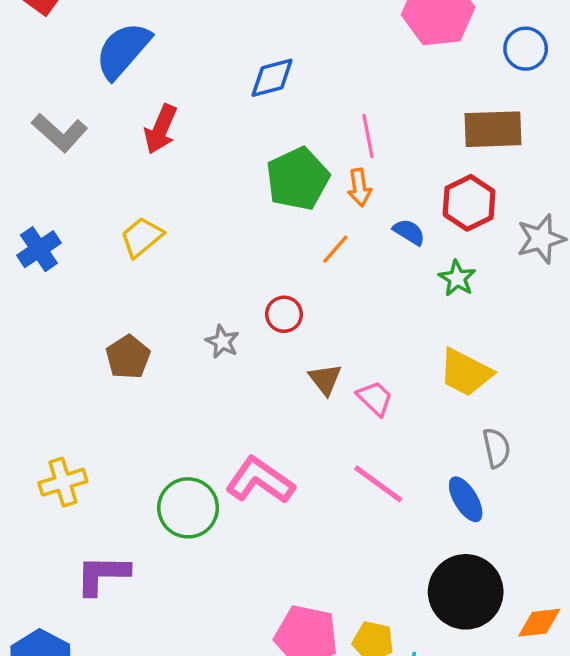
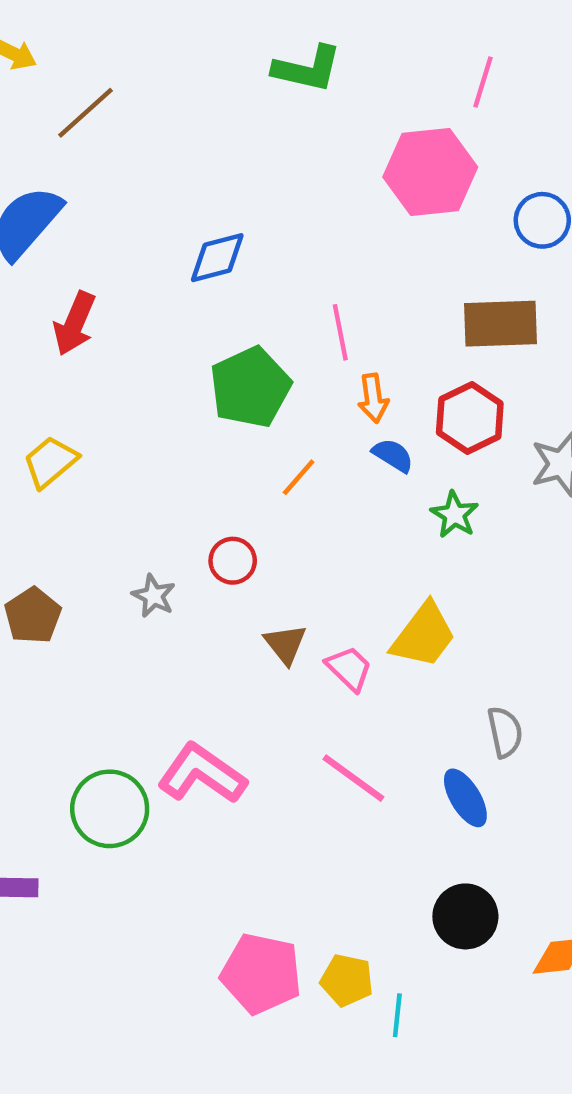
orange arrow: (359, 187) -> (373, 398), moved
yellow trapezoid: (466, 372) -> (424, 635), moved, turned -80
black circle: (466, 592) -> (465, 916), size x0.7

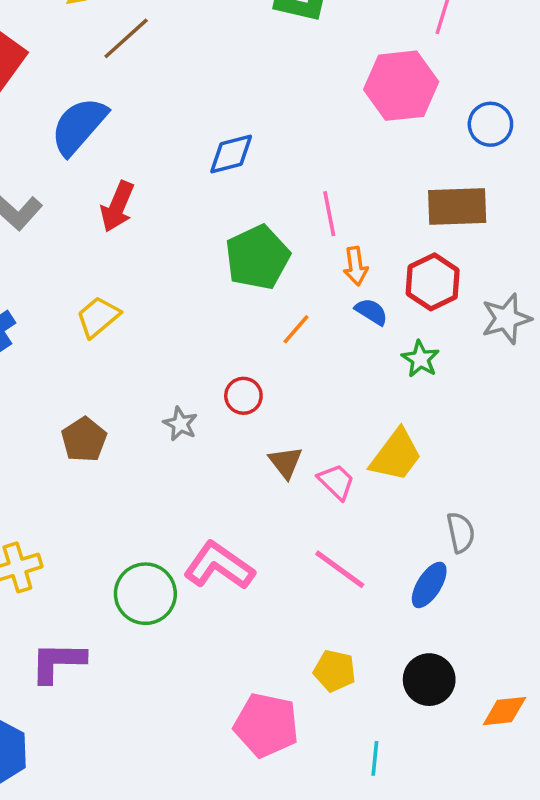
blue ellipse: (465, 798) -> (429, 585), turned 63
yellow pentagon: (347, 980) -> (335, 671), moved

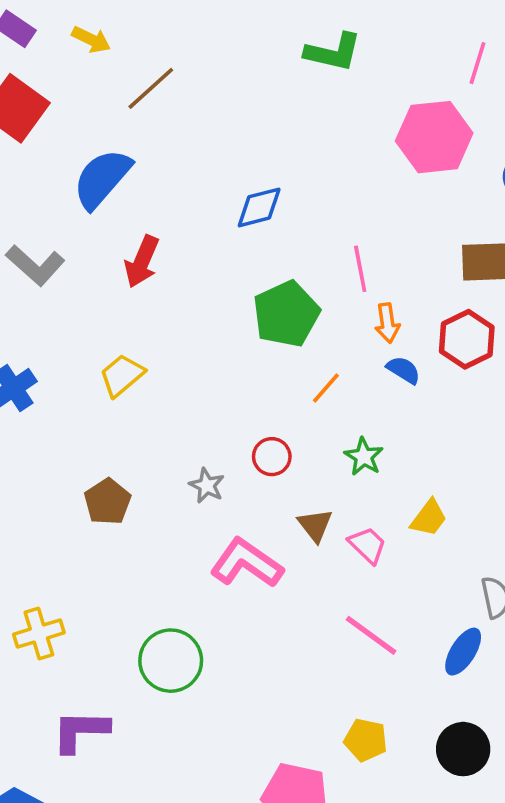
green star: (420, 359) -> (364, 457), moved
yellow trapezoid: (396, 455) -> (429, 518), size x0.7
pink L-shape: (219, 566) -> (246, 563), moved

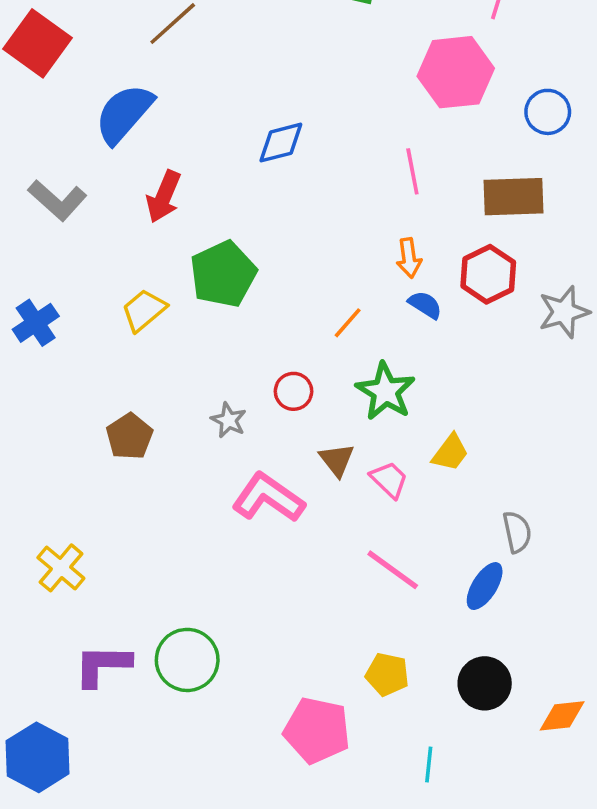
pink line: (360, 269) -> (412, 171), moved
green pentagon: (286, 314) -> (223, 274), moved
green star: (364, 457) -> (385, 391), size x1.5
yellow cross: (39, 634) -> (61, 568), turned -33
green circle: (171, 661) -> (187, 660), moved

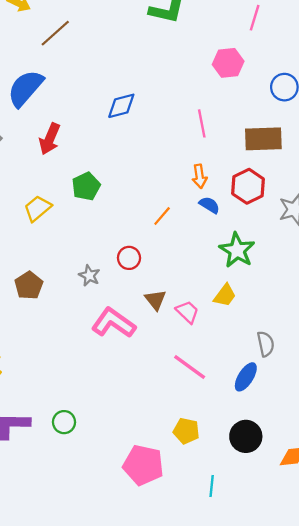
pink hexagon: (456, 72) -> (228, 63), size x0.7
green pentagon: (223, 274) -> (86, 186), size x0.7
green star: (385, 391) -> (237, 250), moved
green circle: (187, 660) -> (64, 422), size x0.6

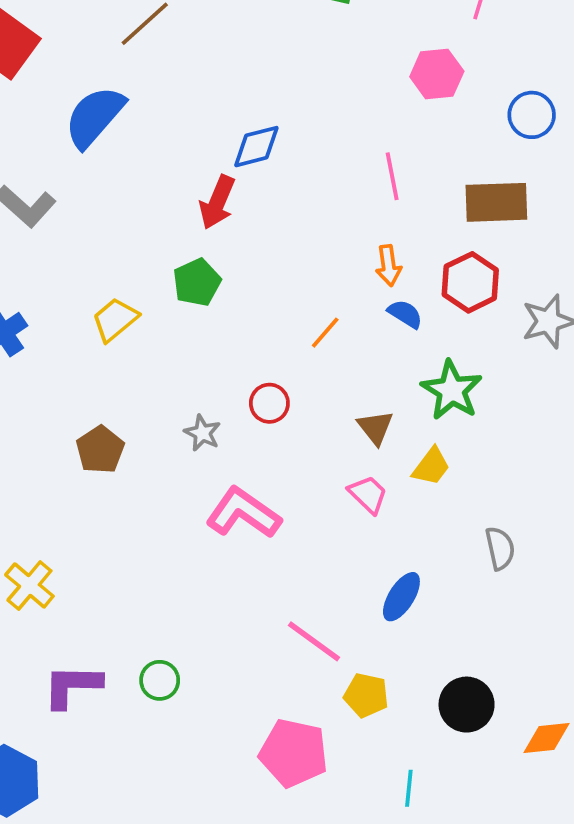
red arrow: (50, 139) -> (217, 202), moved
brown triangle: (155, 300) -> (375, 427), moved
pink line: (190, 367) -> (314, 641), moved
blue ellipse: (246, 377) -> (401, 597), moved

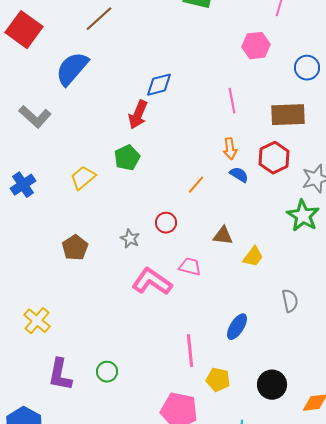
green star: (452, 390) -> (303, 216), moved
brown triangle: (375, 427) -> (223, 236), turned -45
pink trapezoid: (368, 494) -> (190, 267), moved, turned -30
pink line: (314, 641) -> (190, 351), turned 48
purple L-shape: (72, 686) -> (60, 375), turned -80

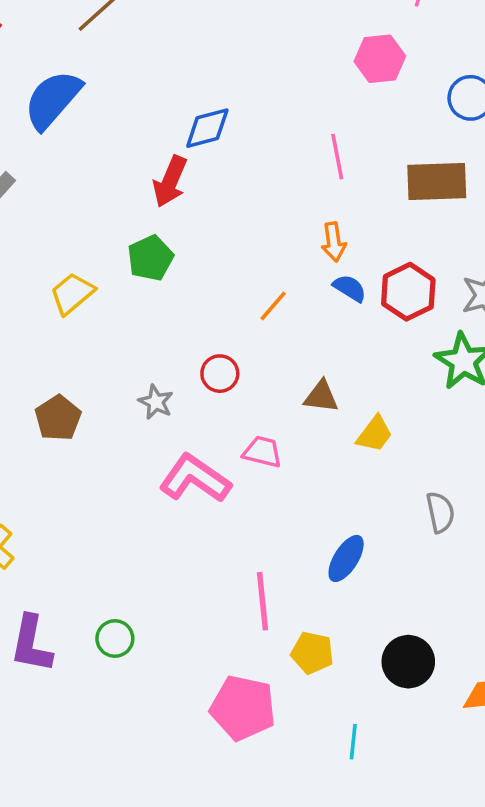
red hexagon: (274, 158) -> (408, 292), moved

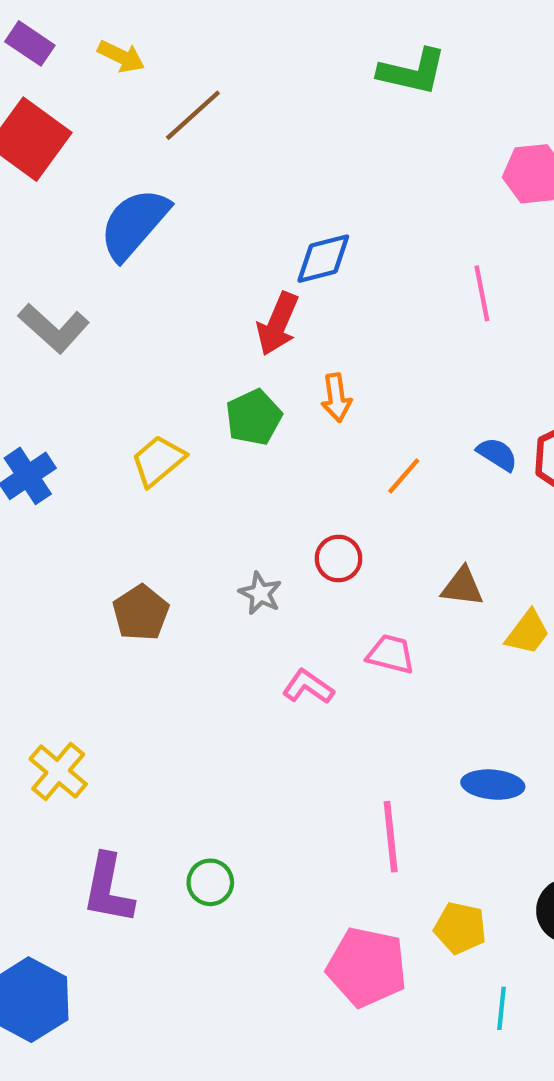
orange arrow: (334, 242) -> (336, 398), moved
pink L-shape: (195, 478) -> (308, 687), size x0.6
blue ellipse: (346, 558) -> (493, 785), turned 63
yellow pentagon: (312, 653) -> (460, 928), moved

